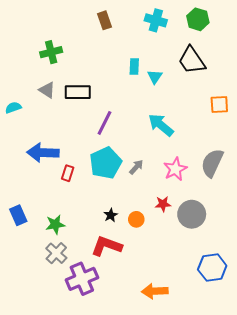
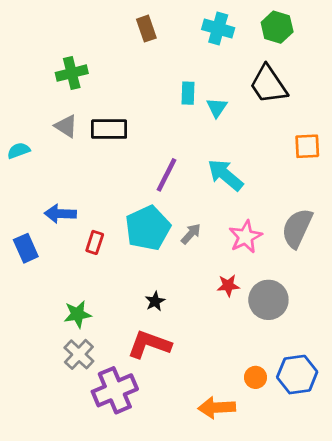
purple line: (104, 123) -> (166, 175), moved
blue arrow: (43, 153) -> (60, 214), size x0.7
blue rectangle: (18, 215) -> (26, 248), moved
orange circle: (136, 219) -> (255, 377), moved

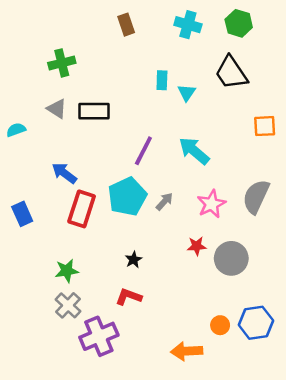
blue arrow: (60, 214) -> (64, 173), moved, turned 35
red rectangle: (95, 242) -> (82, 209), size x1.8
red L-shape: (149, 344) -> (129, 297), size x0.7

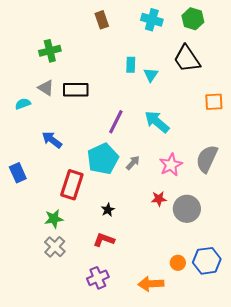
cyan semicircle: (16, 130) -> (23, 104), moved
red rectangle: (82, 209) -> (72, 185), moved
purple cross: (99, 336) -> (98, 278), moved, size x0.7

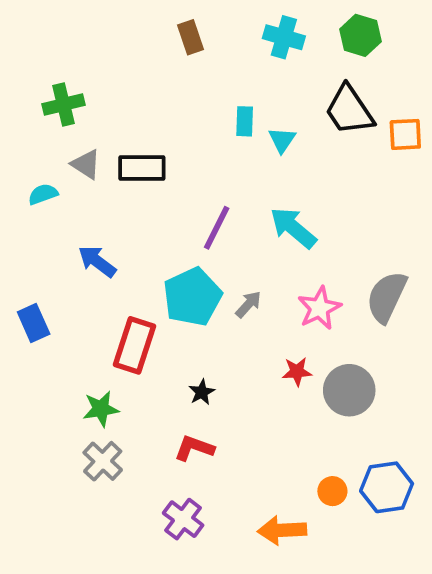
green cross: (50, 51) -> (63, 104), moved
orange square: (214, 102) -> (405, 134), moved
purple cross: (98, 278) -> (183, 519), turned -30

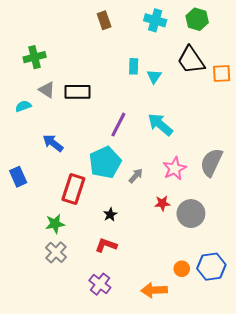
gray arrow: (248, 304) -> (136, 176), moved

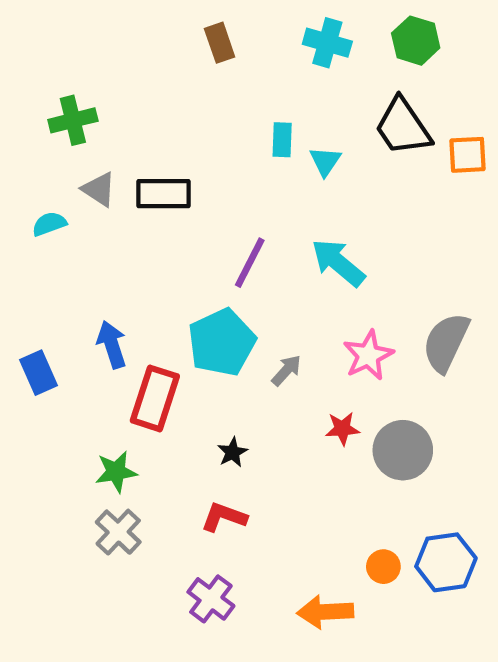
blue arrow: (53, 143) -> (112, 345), moved, turned 35

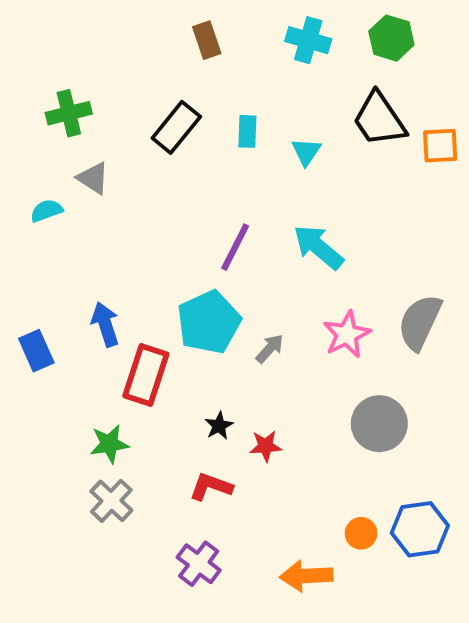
cyan rectangle: (282, 140) -> (247, 131), moved
black rectangle: (163, 194) -> (176, 127), moved, turned -51
red star: (342, 429) -> (266, 446), moved

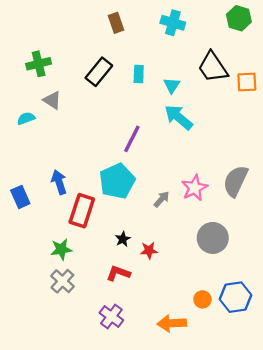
green hexagon: (391, 38) -> (239, 18), moved
cyan arrow: (318, 247) -> (179, 117), moved
gray arrow: (270, 349) -> (161, 199), moved

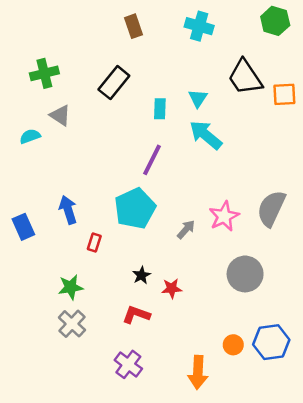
cyan rectangle: (139, 74) -> (160, 109), moved
red rectangle: (82, 211) -> (94, 243), size x0.5
orange arrow: (172, 323) -> (198, 372), turned -84

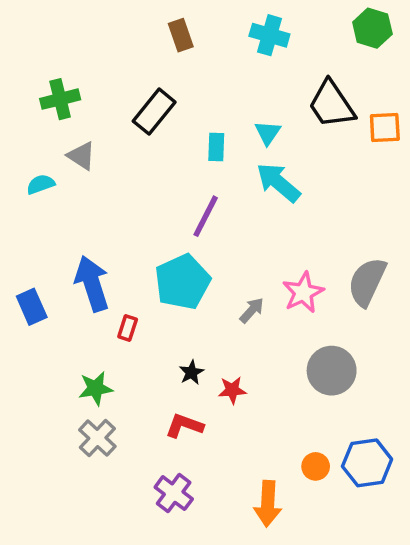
blue arrow: (68, 210) -> (92, 284), size x1.4

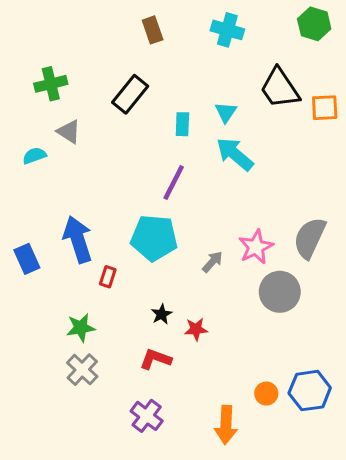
cyan pentagon: (183, 282) -> (154, 238), turned 30
gray circle: (332, 371) -> (280, 292), moved

